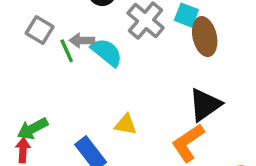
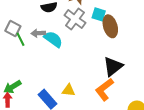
green line: (67, 51) -> (20, 39), moved
yellow triangle: (126, 125) -> (69, 90), moved

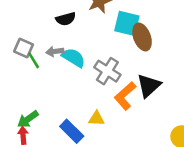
cyan square: (99, 14) -> (127, 23), size x1.5
gray cross: (75, 19) -> (107, 71), moved
orange L-shape: (104, 89) -> (125, 96), moved

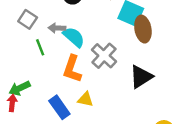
green line: (34, 60) -> (40, 47), moved
orange L-shape: (125, 96) -> (72, 69), moved, turned -40

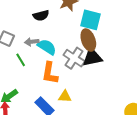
brown ellipse: (143, 29) -> (88, 40), moved
black triangle: (141, 77) -> (92, 57), moved, turned 30

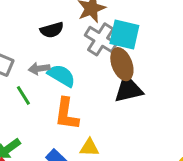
gray cross: (74, 58) -> (101, 39), moved

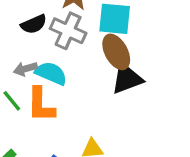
gray cross: (101, 39) -> (68, 31), moved
orange L-shape: (67, 114) -> (41, 105), moved

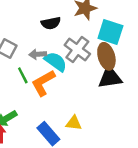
gray cross: (68, 31) -> (77, 49), moved
orange L-shape: (41, 105) -> (43, 83), turned 48

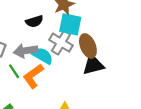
cyan square: (110, 32) -> (70, 24), moved
gray arrow: (38, 54) -> (26, 51), size x1.5

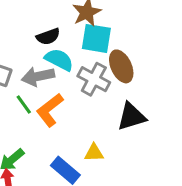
gray cross: (61, 43) -> (94, 79), moved
cyan semicircle: (42, 56) -> (59, 60), moved
black triangle: (93, 65) -> (131, 117), moved

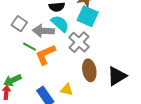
brown ellipse: (121, 66) -> (89, 70), moved
green line: (24, 105) -> (30, 47), turned -40
black triangle: (131, 117) -> (117, 76), moved, turned -30

